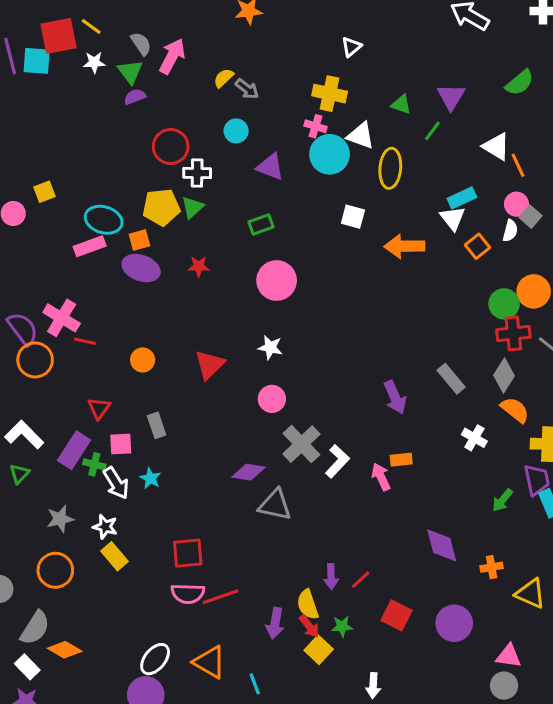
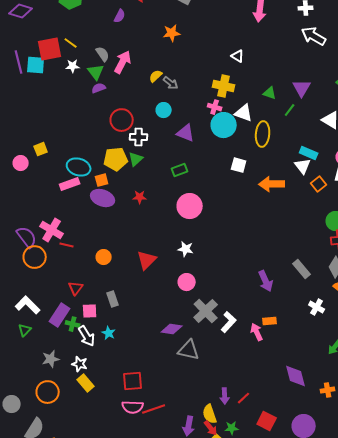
white triangle: (351, 47) -> (238, 56), turned -48
cyan rectangle: (462, 198) -> (309, 153), turned 48

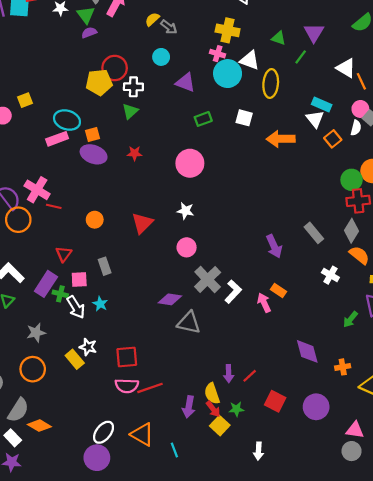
yellow pentagon: (116, 159) -> (99, 82), moved
green rectangle: (180, 170) -> (203, 119), moved
orange rectangle: (270, 321) -> (278, 291), turned 40
white star: (80, 364) -> (88, 347), moved

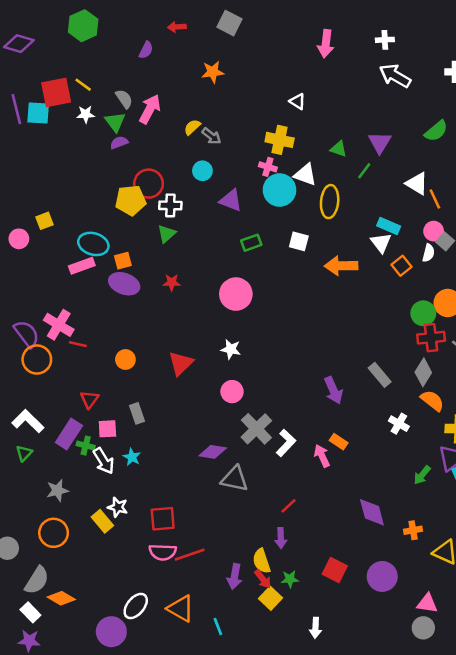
red line: (250, 376) -> (288, 506), moved
purple circle: (97, 458) -> (111, 632), moved

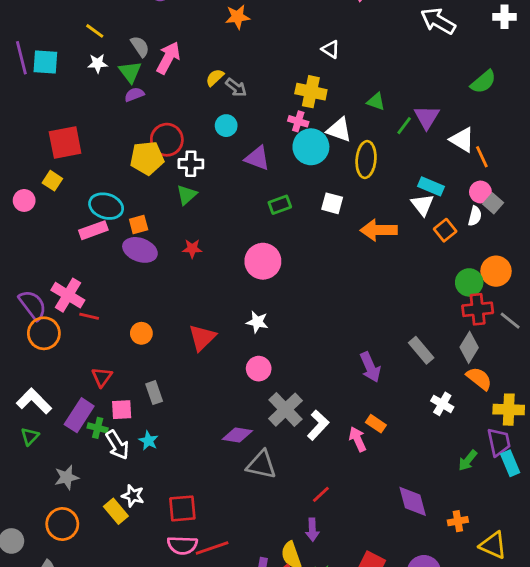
red square: (56, 92) -> (65, 143), moved
purple triangle: (380, 143) -> (427, 117), moved
yellow square: (45, 221) -> (52, 181), turned -36

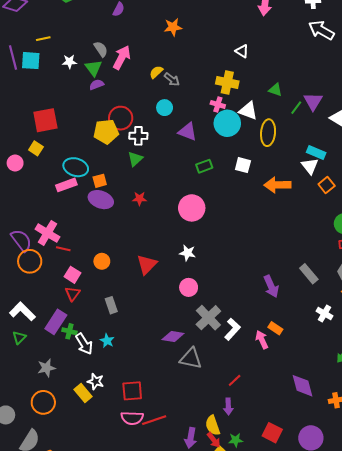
yellow line: (95, 31) -> (43, 39), moved, turned -48
pink square: (122, 410) -> (73, 275), moved, turned 35

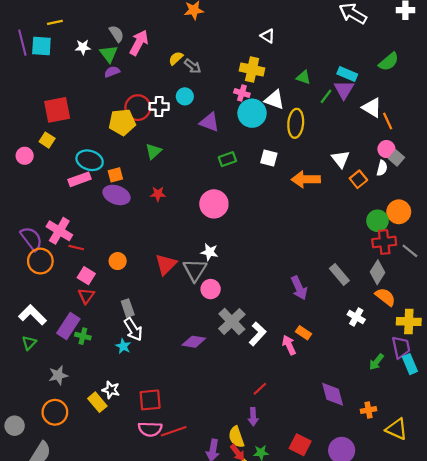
white cross: (138, 136) -> (159, 106), moved
cyan rectangle: (316, 153) -> (347, 74), moved
white arrow: (84, 344) -> (133, 329), moved
gray triangle: (191, 358) -> (195, 270), moved, turned 50

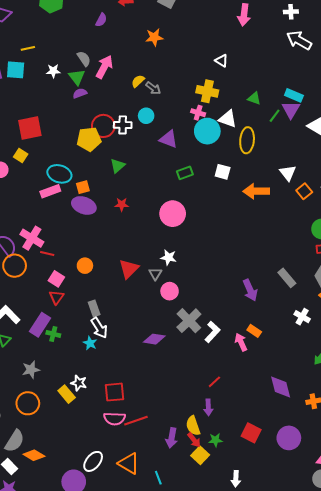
gray triangle: (195, 270) -> (155, 274), size x0.6

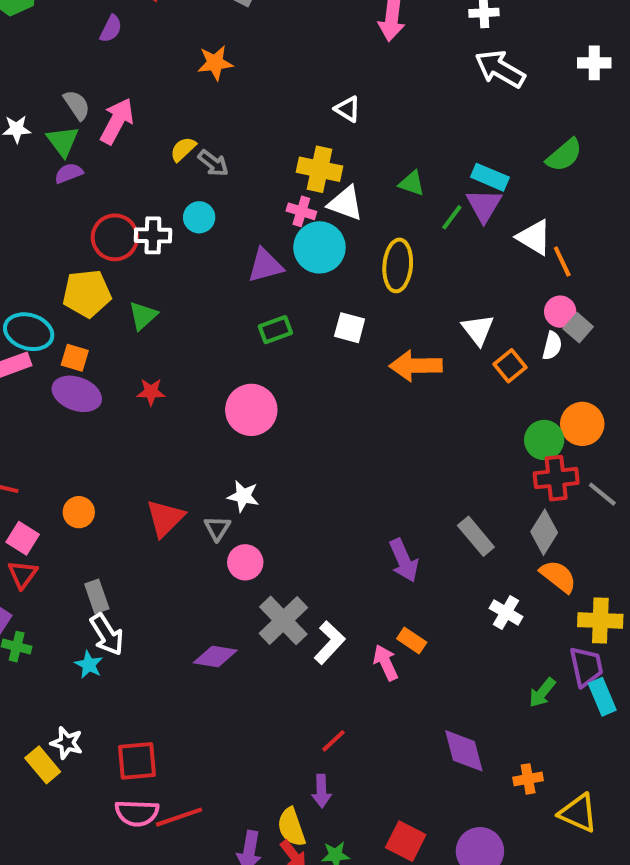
white triangle: (228, 119) -> (346, 203), moved
yellow pentagon: (89, 139) -> (87, 294), moved
purple triangle: (169, 139) -> (265, 265), moved, turned -36
orange square: (83, 187) -> (75, 358), turned 32

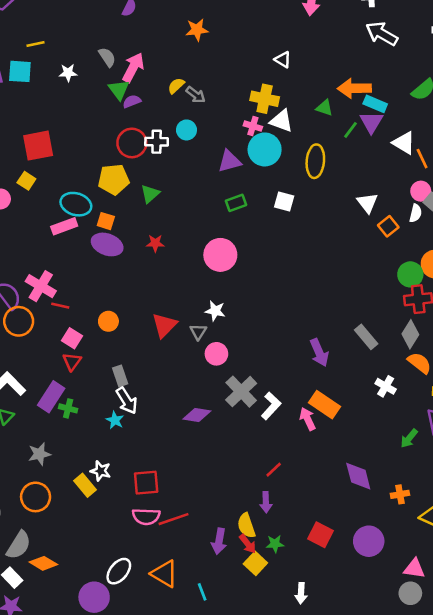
green triangle: (63, 141) -> (119, 90), moved
purple semicircle: (69, 173) -> (132, 101), moved
orange arrow: (416, 366) -> (354, 88), moved
orange rectangle: (412, 641) -> (324, 405), size x1.6

